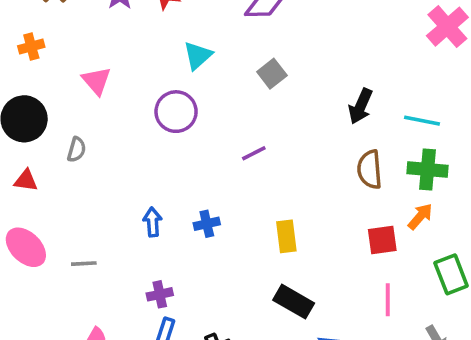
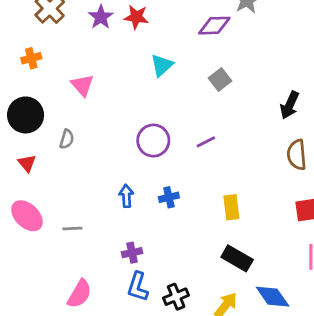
purple circle: (176, 112) -> (153, 141), moved
red triangle: (26, 180) -> (27, 163), turned 42

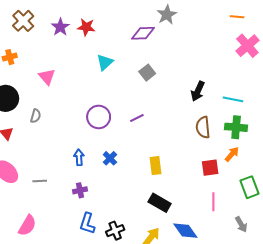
blue cross: (169, 197) -> (110, 158), turned -32
purple cross: (132, 253) -> (80, 190), moved
pink semicircle: (79, 294) -> (27, 225), moved

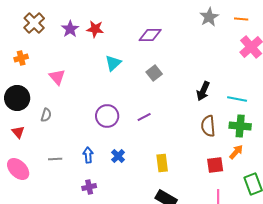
gray star: (167, 15) -> (209, 17), moved
gray line: (40, 181) -> (55, 159), moved

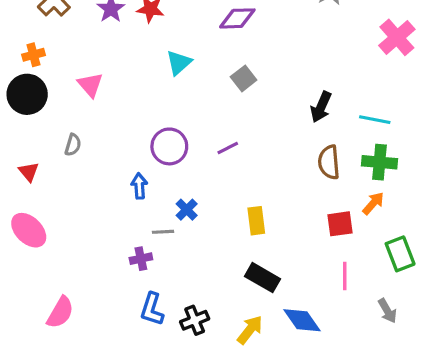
black circle: (17, 98) -> (27, 94), moved
blue arrow: (88, 155) -> (139, 186), moved
gray line: (55, 159) -> (163, 232), moved

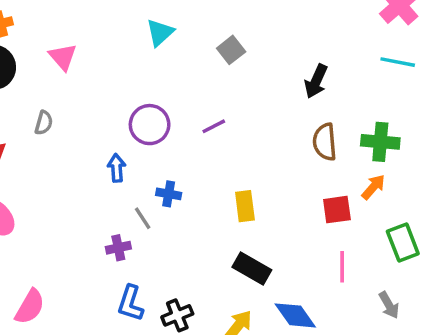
cyan line: (375, 120) -> (398, 62), moved
blue cross: (187, 210) -> (169, 194), turned -35
gray line: (163, 232) -> (143, 218), turned 60

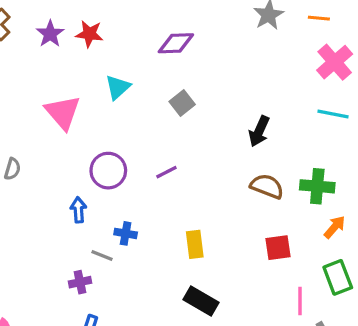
pink triangle: (63, 57) -> (63, 112), moved, size x1.4
brown semicircle: (325, 142) -> (267, 186), turned 116
orange arrow: (373, 187) -> (335, 227), moved
gray line: (143, 218) -> (102, 255), turned -35
pink line: (342, 267) -> (300, 301), moved

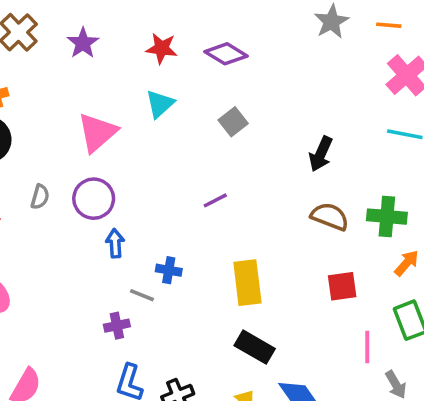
red star: (89, 34) -> (162, 48), moved
purple diamond: (176, 43) -> (226, 54), turned 33
pink triangle: (63, 112) -> (97, 132), turned 30
purple circle: (108, 171) -> (94, 199), moved
yellow rectangle: (195, 244) -> (247, 283), size x1.4

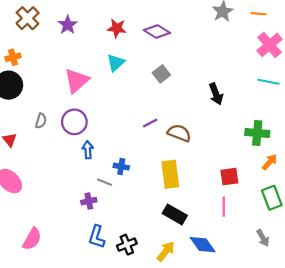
black arrow: (321, 154) -> (216, 94), turned -45
brown semicircle: (330, 217) -> (179, 133), moved
pink line: (367, 347) -> (224, 207), moved

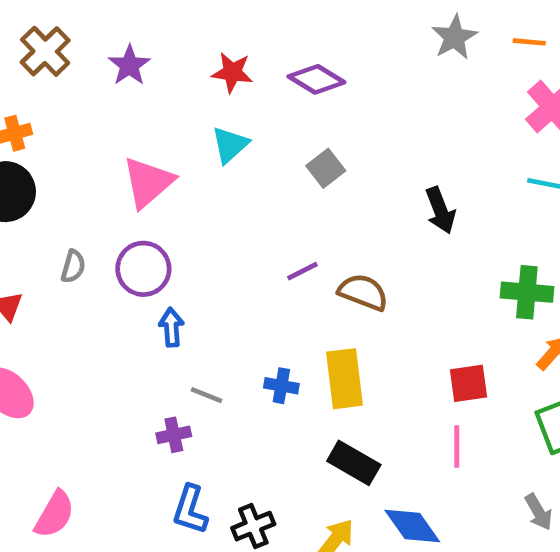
blue cross: (121, 167) -> (281, 386), moved

